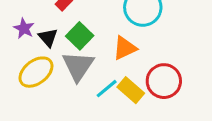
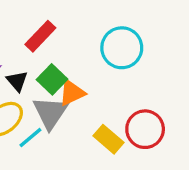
orange triangle: (125, 48) -> (72, 93), moved
cyan line: (107, 89) -> (30, 138), moved

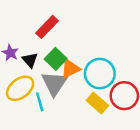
cyan circle: (122, 48) -> (100, 74), moved
cyan line: (30, 138) -> (40, 102), turned -66

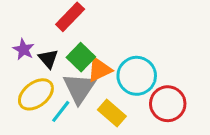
cyan line: (40, 102) -> (61, 111), turned 54
yellow rectangle: (97, 103) -> (112, 113), moved

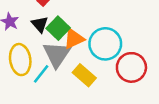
black triangle: (48, 59) -> (40, 24), moved
yellow ellipse: (36, 94) -> (20, 60), turned -60

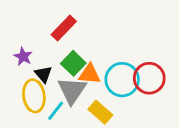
black triangle: (40, 24) -> (43, 74), moved
orange triangle: (74, 39) -> (90, 74), turned 30
red circle: (131, 67) -> (149, 78), moved

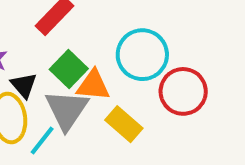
cyan circle: (122, 80) -> (142, 55), moved
yellow rectangle: (100, 112) -> (124, 124), moved

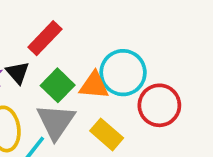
black triangle: (24, 85) -> (18, 73), moved
orange triangle: (93, 85) -> (94, 85), moved

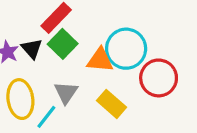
green square: (58, 85) -> (63, 44), moved
gray triangle: (56, 122) -> (66, 93), size x0.7

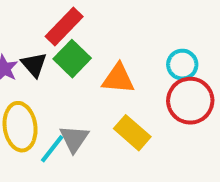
cyan circle: (126, 49) -> (182, 65), moved, size x0.6
gray triangle: (66, 93) -> (74, 139), moved

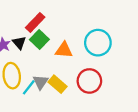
cyan circle: (182, 65) -> (98, 43), size x1.6
red circle: (190, 101) -> (89, 81), moved
yellow rectangle: (132, 133) -> (57, 84), moved

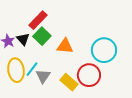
cyan circle: (98, 43) -> (104, 50), moved
yellow rectangle: (57, 84) -> (69, 82), moved
cyan line: (29, 87) -> (32, 69), moved

